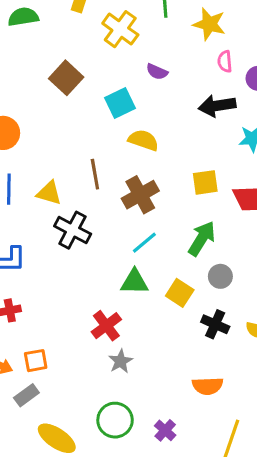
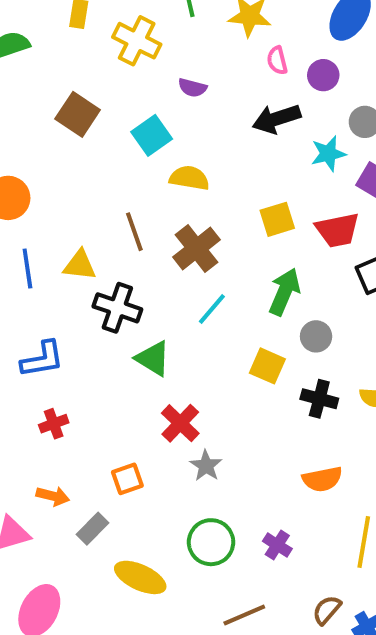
green triangle: (134, 282) -> (153, 359), moved, turned 40
orange square: (36, 361) -> (127, 479), moved

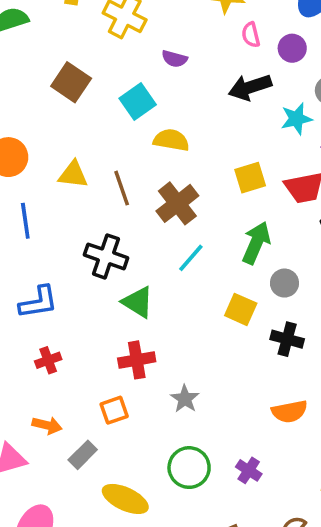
yellow triangle: (80, 265) -> (73, 175), moved
red cross: (180, 423) -> (137, 360), moved, turned 36

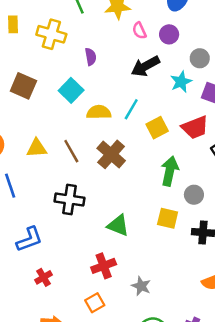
purple semicircle: (175, 59) -> (91, 57), turned -105
cyan line: (191, 258) -> (131, 109), moved
green triangle: (138, 302) -> (118, 225), moved

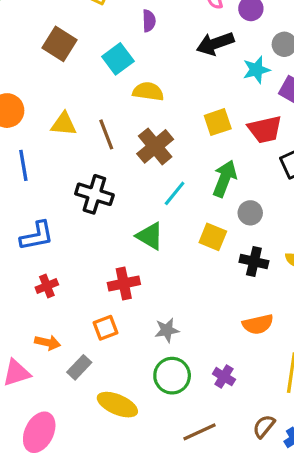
cyan line: (131, 109) -> (175, 193), moved
gray star: (141, 286) -> (167, 330), moved, turned 30

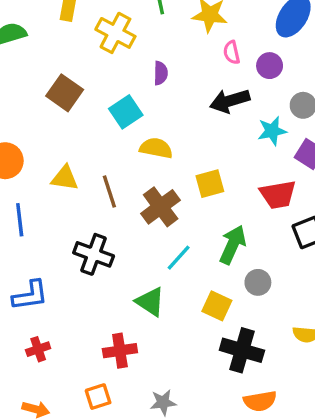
yellow square: (218, 122) -> (210, 184), moved
black cross: (254, 261) -> (242, 350), moved, size x1.4

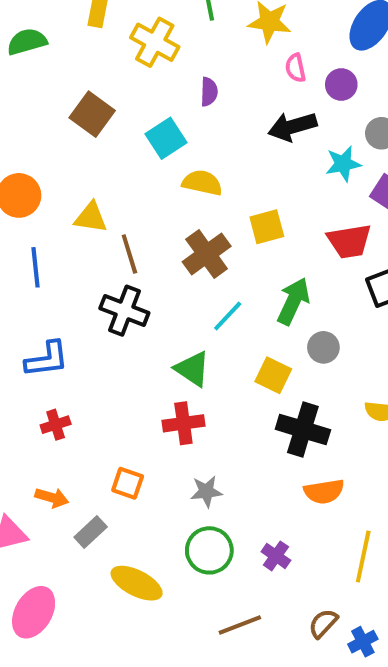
brown line: (109, 191) -> (129, 254), moved
red cross: (120, 351) -> (183, 423), moved
orange square: (98, 397) -> (128, 483), turned 36

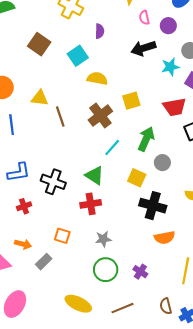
black cross: (124, 311) -> (53, 182), moved
yellow ellipse: (137, 583) -> (78, 304), moved
brown semicircle: (323, 623) -> (166, 306), turned -56

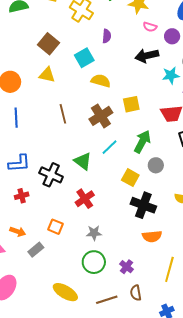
pink semicircle: (144, 18) -> (150, 27), turned -64
yellow triangle: (40, 98) -> (47, 75), moved
green triangle: (95, 175) -> (83, 161), moved
red cross: (91, 204) -> (85, 199), turned -30
brown semicircle: (166, 306) -> (136, 293), moved

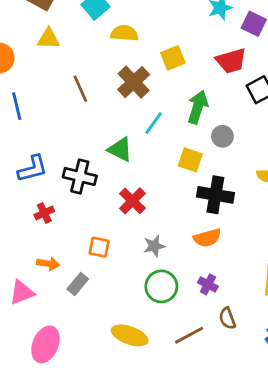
orange semicircle: (152, 236) -> (207, 238), moved

